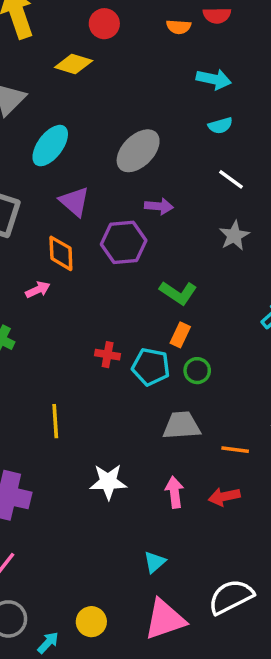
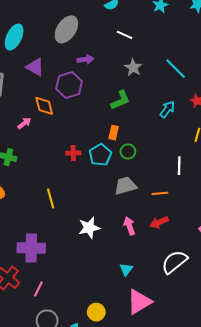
orange diamond: (61, 253) -> (44, 106), moved
green L-shape: (178, 293) -> (120, 100), moved, turned -45
cyan pentagon: (151, 367) -> (100, 155), turned -30
white semicircle: (231, 597) -> (174, 262), moved

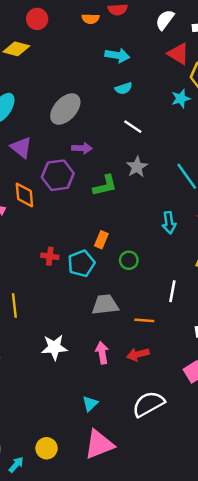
green L-shape: (120, 100) -> (105, 186), moved
cyan arrow: (167, 109) -> (169, 223), turned 126
green circle: (128, 151) -> (129, 260), moved

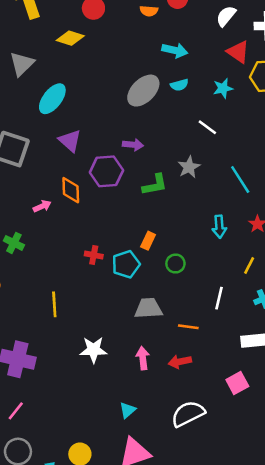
cyan star: (181, 99) -> (223, 88), moved
gray ellipse: (65, 109) -> (143, 91), moved
white line: (133, 127) -> (207, 127), moved

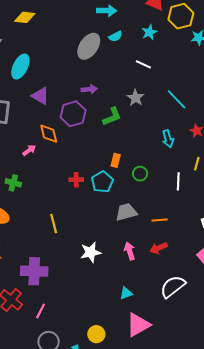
white line: (219, 298) -> (178, 181), moved
cyan triangle: (128, 410) -> (126, 293), turned 32

